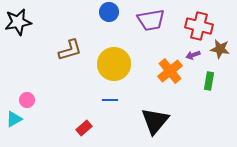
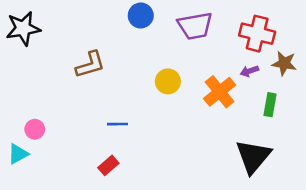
yellow circle: (114, 64) -> (168, 81), moved, size x0.6
blue line: (110, 100) -> (117, 124), moved
black triangle: (155, 121) -> (253, 156), moved

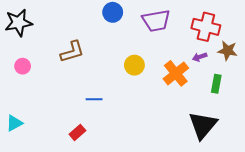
pink circle: (35, 129) -> (23, 66), moved
red rectangle: (108, 165) -> (77, 132), moved

